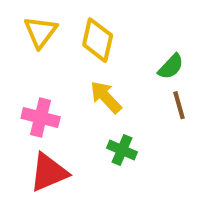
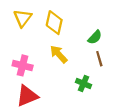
green cross: (122, 150) -> (84, 84), moved

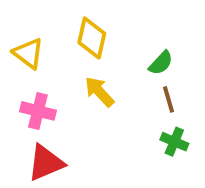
yellow triangle: (23, 18) -> (28, 53), moved, turned -30
green cross: (84, 84) -> (174, 142), moved

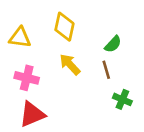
yellow triangle: (28, 53) -> (20, 37), turned -30
brown line: (169, 99) -> (106, 70), moved

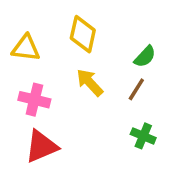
brown line: (106, 70) -> (136, 89), turned 48
green cross: (122, 99) -> (143, 136), moved

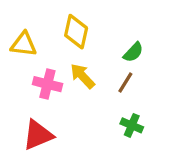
pink cross: (34, 100) -> (47, 84), moved

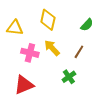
green semicircle: (133, 52) -> (87, 25), moved
green cross: (132, 125) -> (69, 77), moved, turned 32

